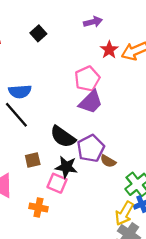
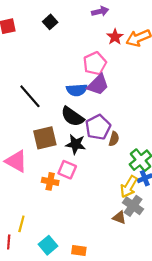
blue semicircle: (20, 91) -> (77, 90), moved
brown square: (33, 160) -> (45, 138), size x1.6
brown semicircle: (108, 161) -> (114, 139), turned -104
pink square: (57, 183) -> (67, 170), moved

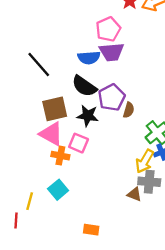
purple trapezoid: (98, 85) -> (112, 52), turned 40
pink triangle: (16, 161) -> (51, 134), moved
gray cross: (133, 206) -> (149, 182), turned -30
cyan square: (48, 245) -> (58, 190), moved

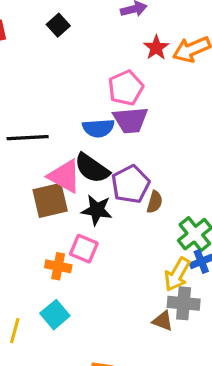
black line: (39, 64) -> (28, 138), turned -52
pink triangle: (51, 134) -> (65, 176), moved

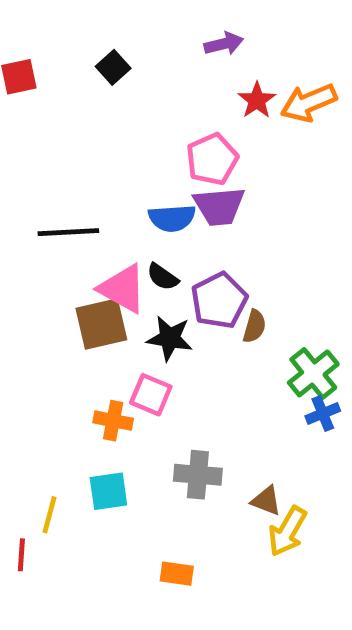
black semicircle: (92, 168) -> (163, 277), size x0.6
yellow arrow: (177, 274) -> (287, 531), moved
gray cross: (184, 303) -> (198, 475), moved
cyan square: (55, 315) -> (108, 491), turned 32

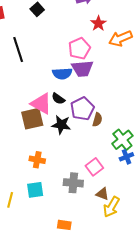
orange arrow: (309, 103) -> (120, 38), moved
black line: (68, 232) -> (18, 49), moved, turned 75
pink square: (151, 395) -> (94, 167), moved, turned 30

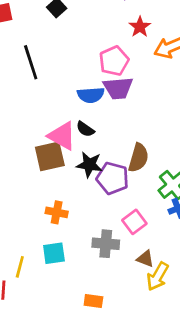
purple pentagon: (82, 109) -> (113, 178), moved, turned -30
brown semicircle: (97, 120) -> (138, 158), size x1.5

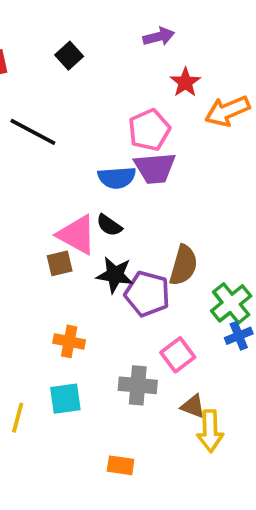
black line: (31, 62) -> (33, 132), turned -44
brown square: (50, 156) -> (60, 263), size x0.6
yellow arrow: (158, 276) -> (210, 431), turned -32

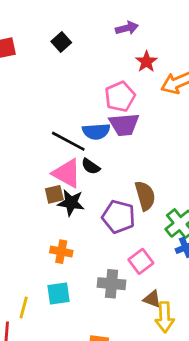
black line: (33, 132) -> (68, 141), moved
brown semicircle: (183, 265) -> (145, 196), turned -32
black star: (115, 275) -> (71, 203), moved

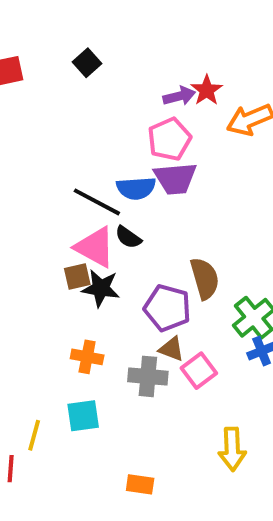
purple arrow: (127, 28) -> (179, 96), moved
gray cross: (112, 284) -> (148, 376), moved
brown triangle: (152, 299) -> (171, 349), moved

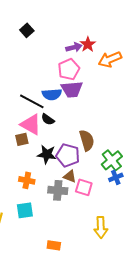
black star: (101, 288) -> (47, 154), moved
pink square: (199, 371) -> (84, 187), turned -36

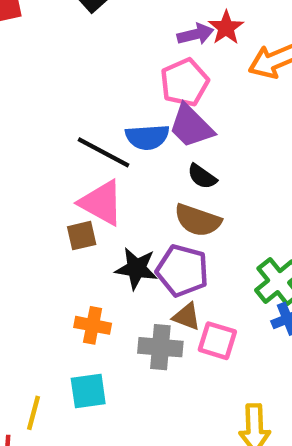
purple trapezoid: (72, 89) -> (191, 126), turned 50
black semicircle: (48, 119) -> (202, 176), moved
brown semicircle: (87, 140) -> (198, 220), moved, turned 125

